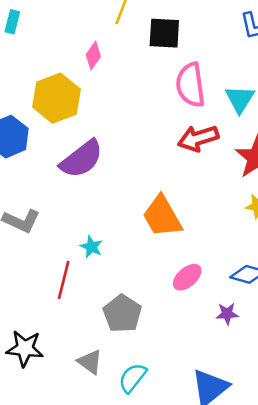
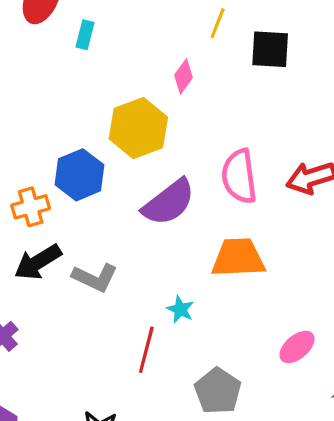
pink semicircle: (191, 85) -> (239, 176), moved
orange trapezoid: (162, 216) -> (238, 258), moved, turned 117

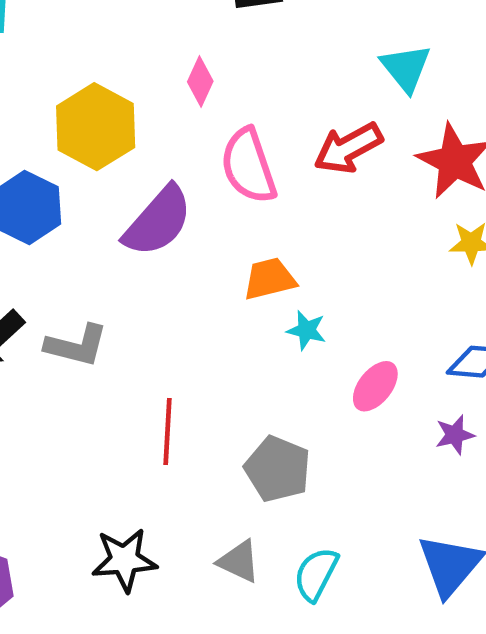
pink diamond: (183, 76) -> (200, 82), moved
orange trapezoid: (238, 258) -> (269, 279), size x0.7
cyan star: (180, 309) -> (307, 330), moved

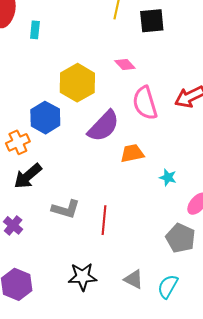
pink diamond: (200, 82) -> (125, 64), turned -70
orange trapezoid: (269, 279) -> (132, 153), moved
gray L-shape: (76, 346) -> (66, 209), moved
gray pentagon: (278, 469) -> (180, 238), moved

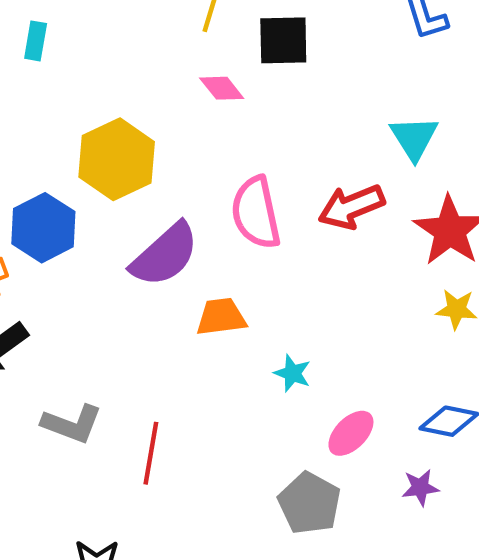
pink diamond: (125, 64) -> (222, 88), moved

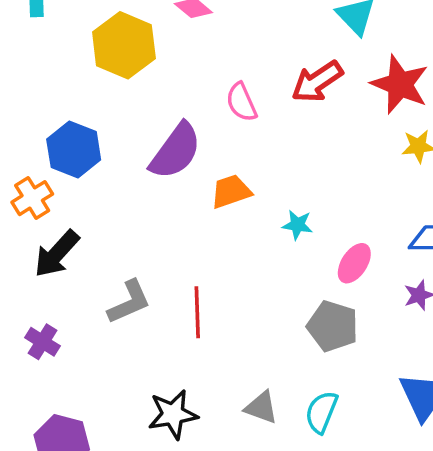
yellow hexagon: (117, 159) -> (124, 45), moved
pink semicircle: (256, 213) -> (241, 102), size x0.7
gray L-shape: (72, 424) -> (129, 302), turned -33

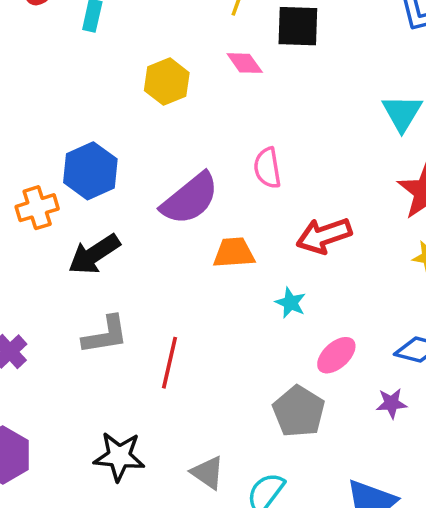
yellow hexagon: (124, 45) -> (167, 82), size x0.7
red arrow: (317, 82) -> (324, 236), moved
black arrow: (57, 254) -> (94, 254), moved

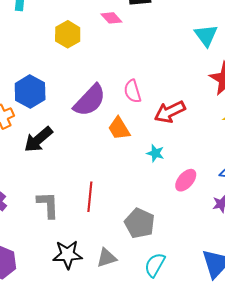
pink semicircle: (267, 168) -> (132, 91), moved
orange trapezoid: (234, 253) -> (119, 128), turned -110
gray L-shape: (105, 335) -> (48, 205), moved, turned -76
gray pentagon: (299, 411) -> (140, 223), moved
gray triangle: (208, 473) -> (107, 258), moved, turned -45

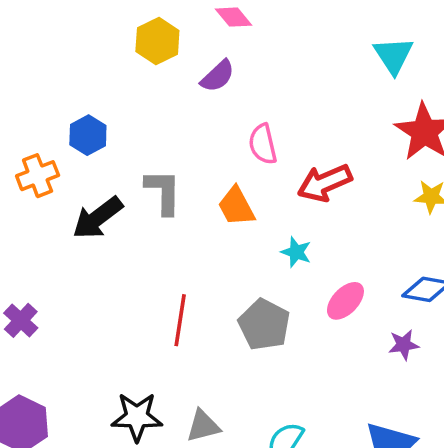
blue hexagon: (30, 92) -> (88, 135), size x0.7
purple semicircle: (90, 100) -> (218, 76), moved, size x0.6
gray L-shape: (48, 205) -> (163, 192), moved
gray pentagon: (140, 223) -> (264, 325), moved

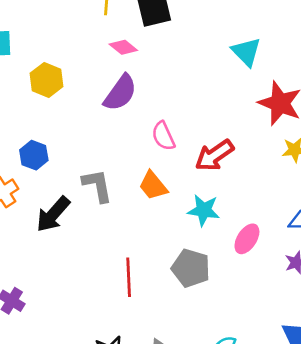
yellow hexagon: (157, 41) -> (47, 80), moved
purple semicircle: (218, 76) -> (120, 93), size x1.4
cyan star: (296, 252) -> (204, 210), size x1.4

